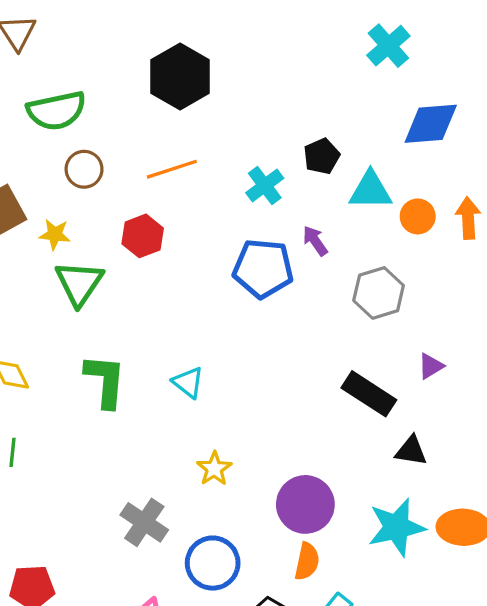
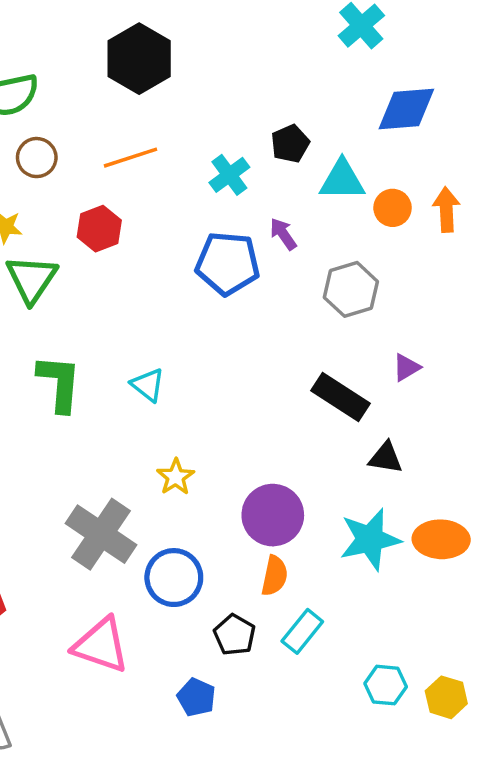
gray cross: (144, 522) -> (101, 534), size x1.4

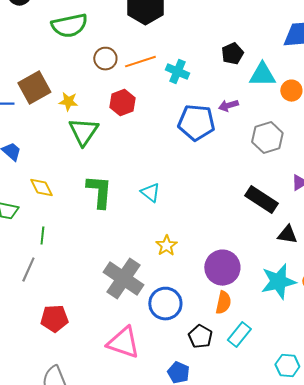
brown circle: (37, 158) -> (105, 59), moved
cyan cross: (229, 175) -> (177, 72), moved, turned -30
purple arrow: (283, 234) -> (228, 106), turned -72

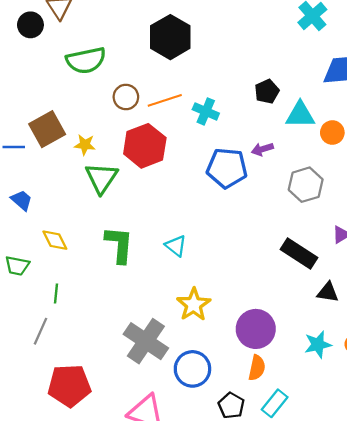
red hexagon: (122, 103) -> (145, 146), size x1.5
yellow star: (166, 246) -> (194, 305), size x1.4
cyan star: (278, 282) -> (318, 344), size x0.7
red pentagon: (54, 319) -> (69, 386), size x1.4

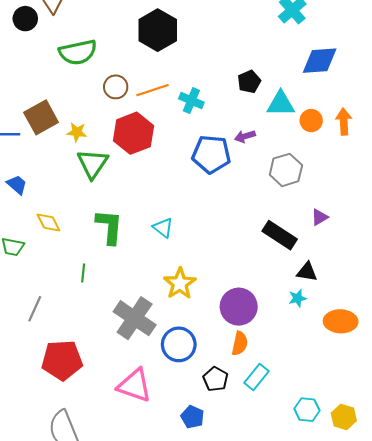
green line: (56, 293) -> (83, 273), moved
cyan star: (318, 344) -> (298, 298), moved, size x0.7

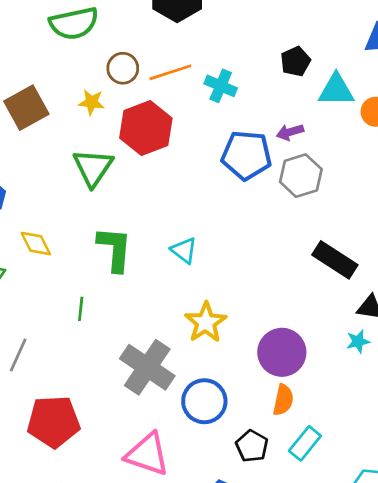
yellow star: (77, 132) -> (92, 102), moved
gray hexagon: (286, 170) -> (301, 176), moved

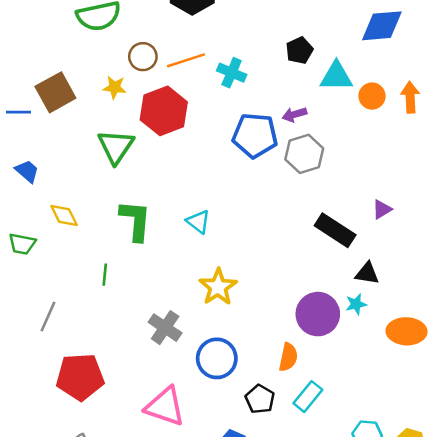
purple circle: (282, 352) -> (318, 314), moved
gray cross: (147, 367) -> (165, 328), size x0.7

